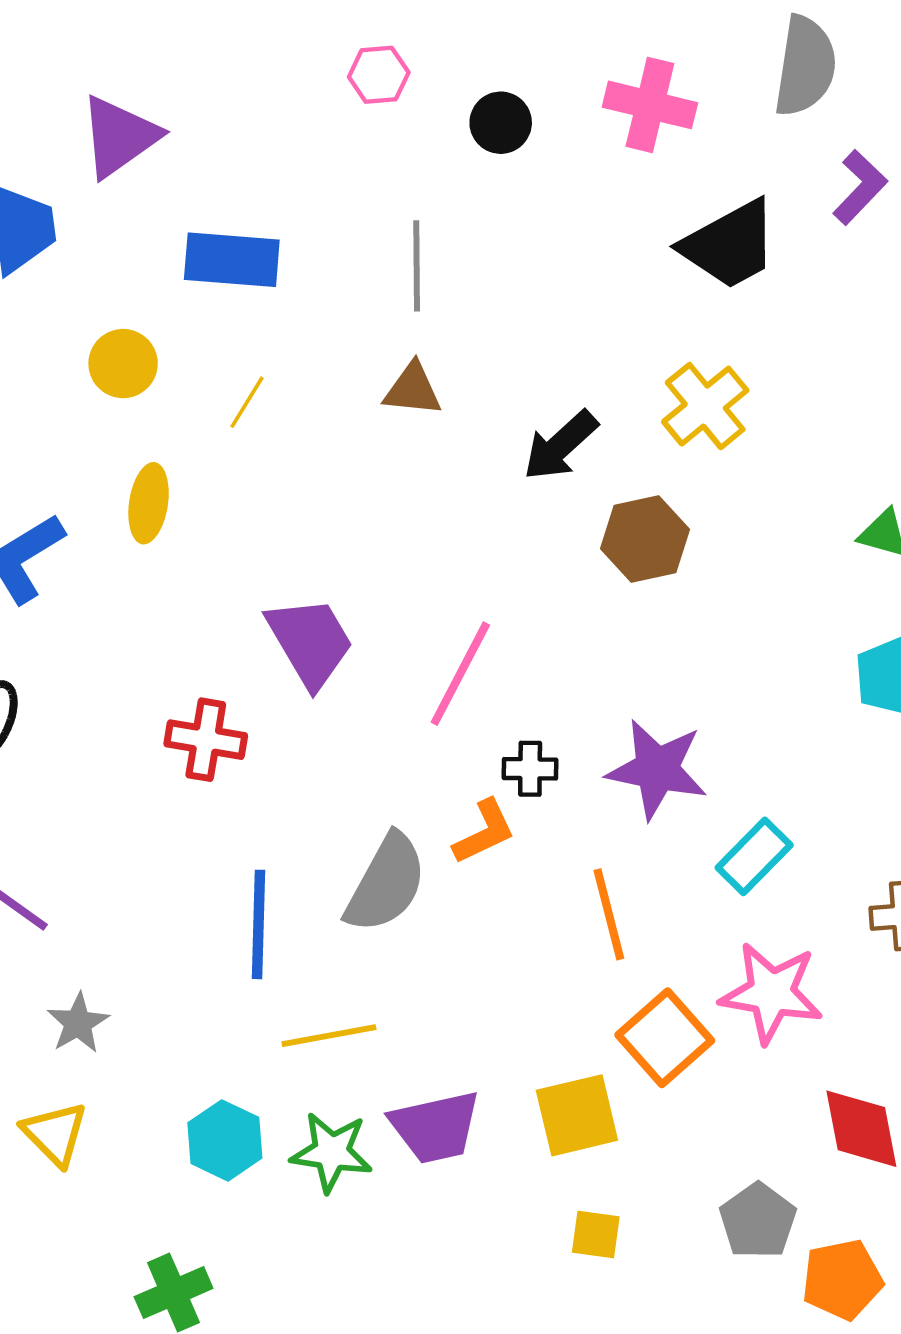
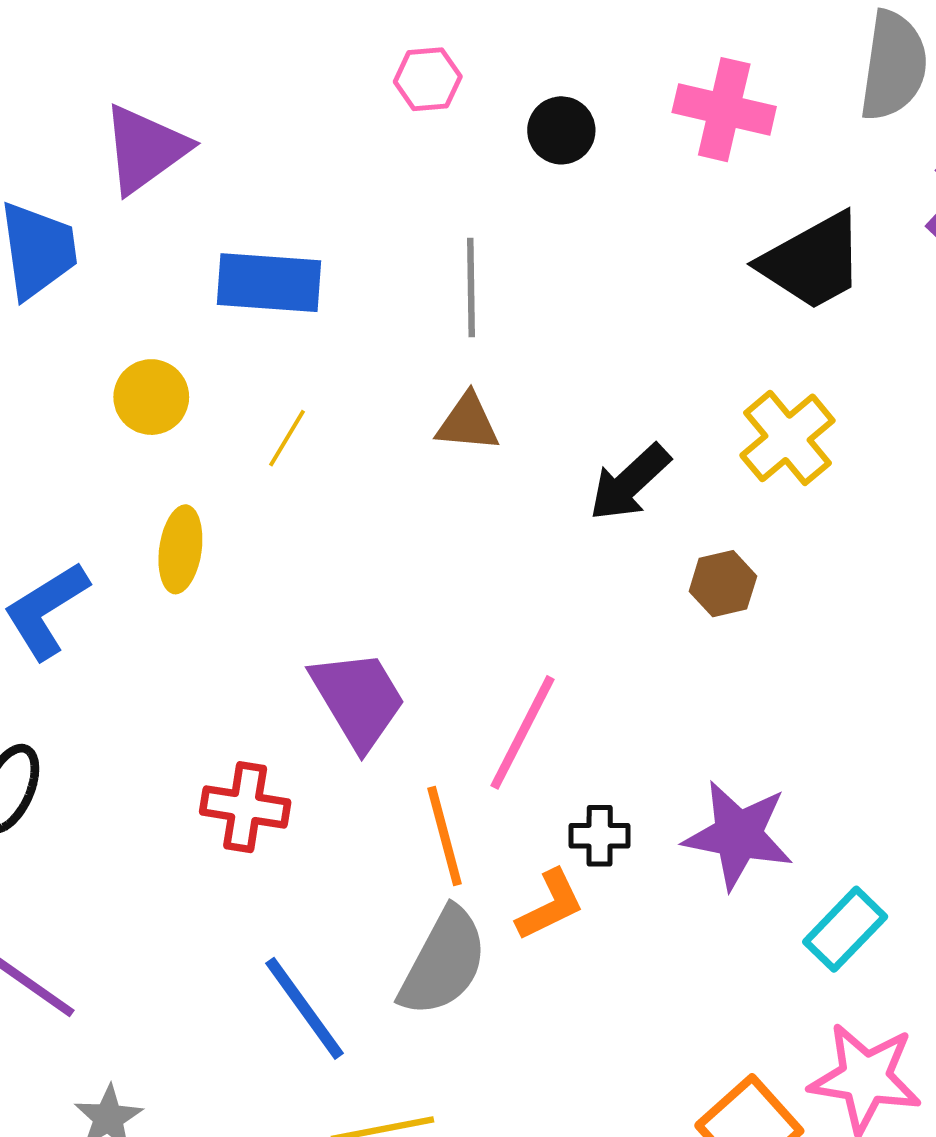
brown hexagon: (645, 539) -> (723, 584), size x0.7
orange line: (609, 914) -> (445, 836), moved
blue line: (259, 924) -> (305, 1008), turned -37

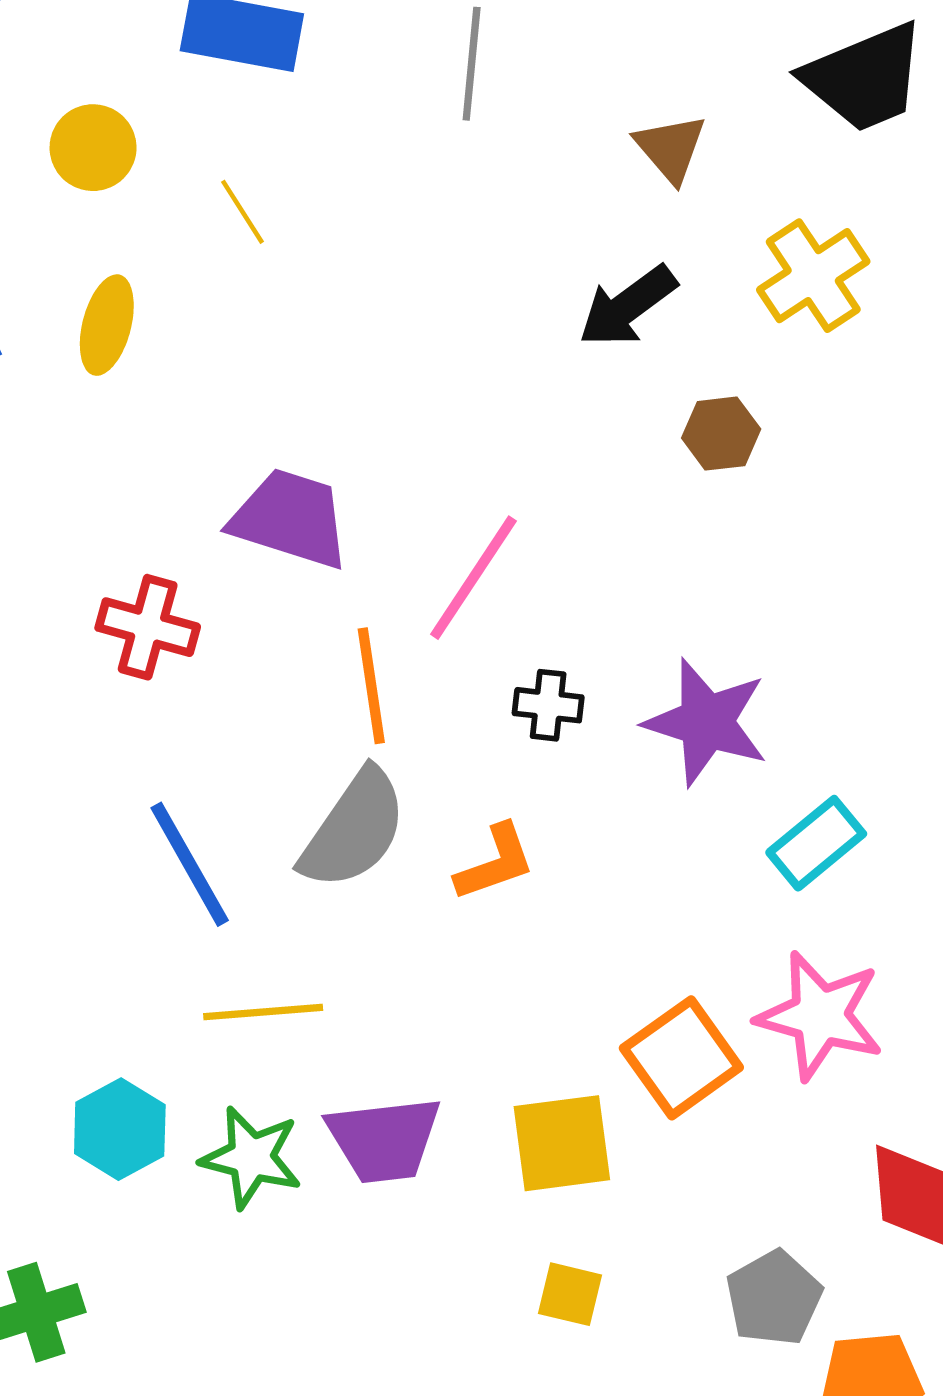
brown triangle: (468, 423) -> (671, 148), moved, turned 38
yellow line: (287, 438) -> (243, 212), turned -70
purple trapezoid: (358, 699) -> (290, 519), turned -48
orange L-shape: (550, 905) -> (495, 863), moved

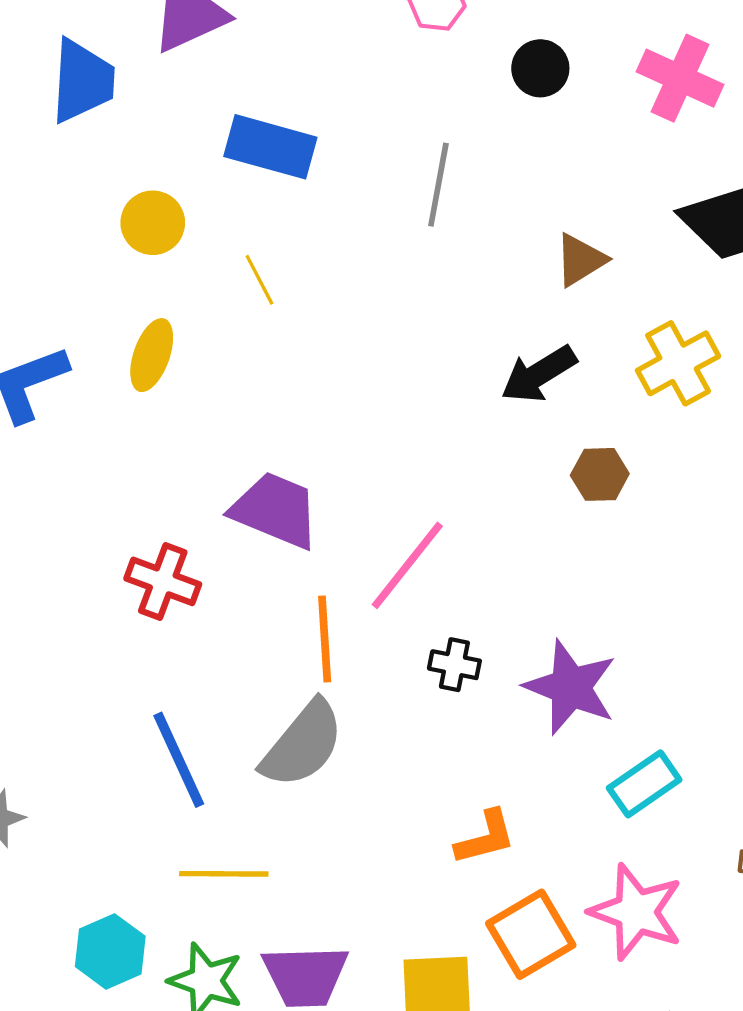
brown triangle: (671, 148) -> (580, 260), turned 34
orange L-shape: (495, 863) -> (485, 838), moved

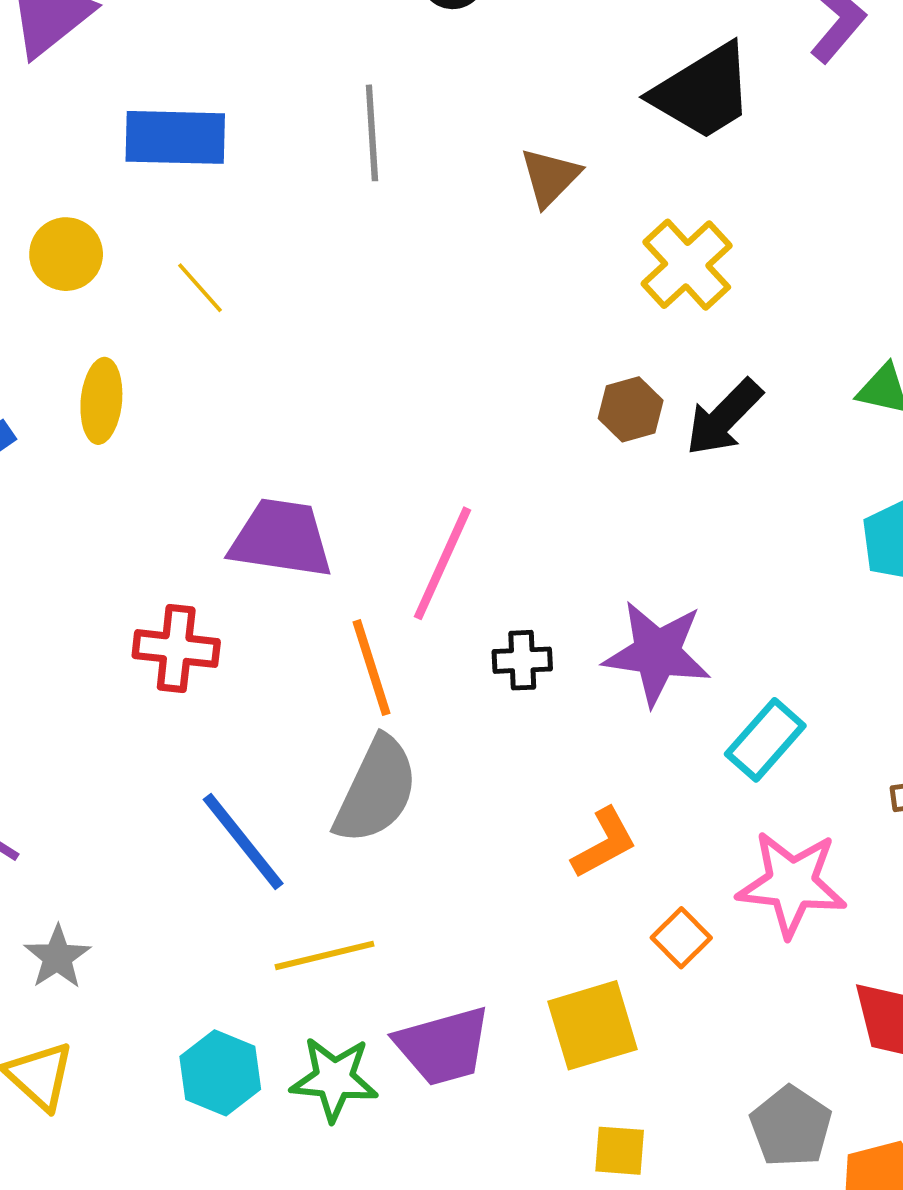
black arrow: (539, 374) -> (724, 417), moved
orange square: (531, 934) -> (681, 938), size x0.6

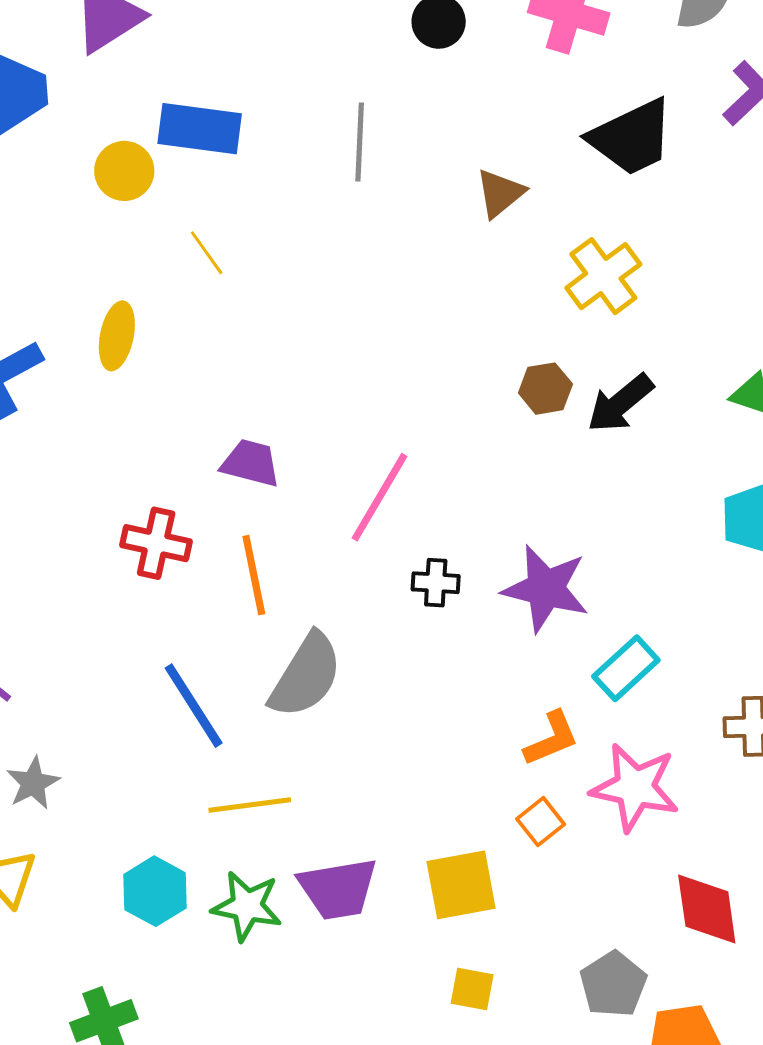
yellow circle: (66, 254) -> (124, 171), moved
purple trapezoid: (281, 538) -> (251, 463), size x0.7
orange line: (371, 668) -> (254, 575), moved
orange L-shape: (604, 843) -> (551, 739), moved

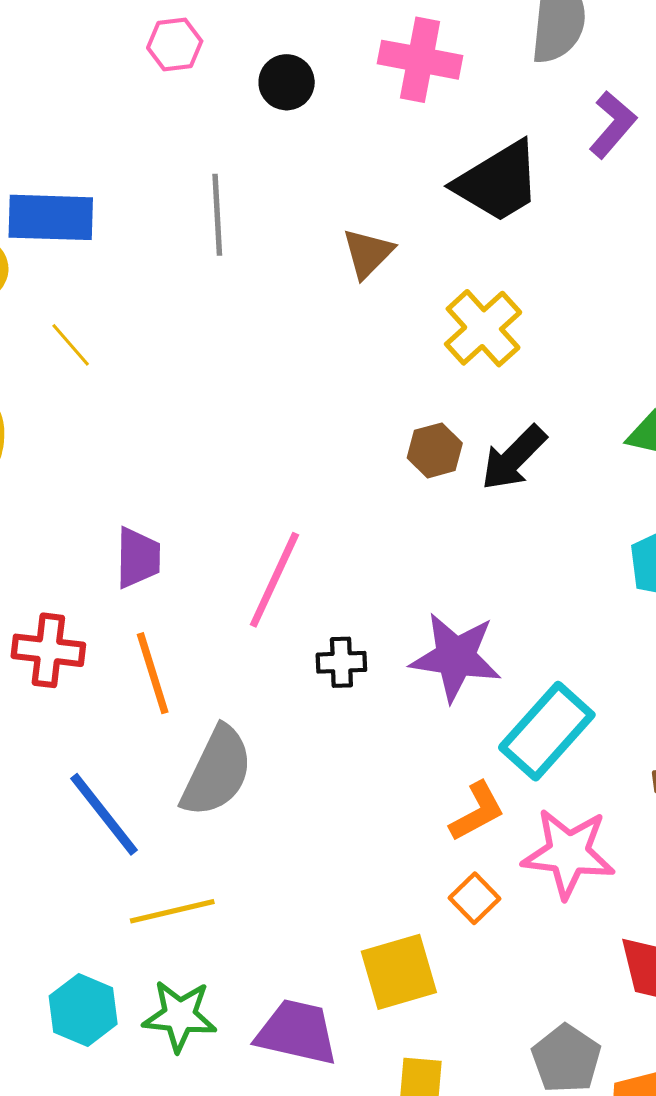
purple trapezoid: (251, 463) -> (138, 558), turned 82
cyan rectangle: (626, 668) -> (547, 731), size x1.4
purple trapezoid: (338, 889) -> (297, 1032), moved, turned -152

